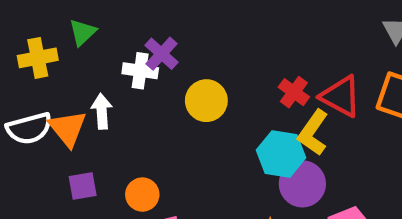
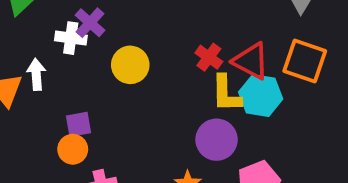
yellow L-shape: (313, 133) -> (226, 94), turned -36
cyan hexagon: (281, 154) -> (261, 96), moved
purple square: (83, 186) -> (78, 124), moved

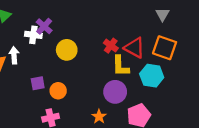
cyan hexagon: (261, 96) -> (152, 76), moved
orange circle: (73, 149) -> (58, 91), moved

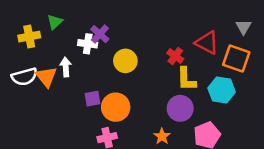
gray triangle: (162, 14) -> (243, 27), moved
red triangle: (134, 48) -> (207, 43), moved
orange circle: (58, 91) -> (116, 107), size x1.5

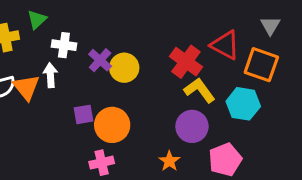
purple cross: (100, 34) -> (100, 60), moved
white cross: (88, 44) -> (64, 45), moved
red cross: (175, 56) -> (186, 62), size x1.5
yellow L-shape: (186, 79) -> (200, 90), turned 145

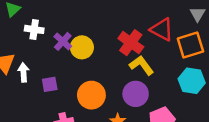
orange square: (261, 65) -> (190, 45), turned -36
white arrow: (50, 75) -> (23, 72), moved
cyan hexagon: (243, 104) -> (192, 81), moved
orange circle: (112, 125) -> (91, 95), moved

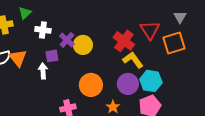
red triangle: (162, 29) -> (150, 30), turned 30
white arrow: (23, 72) -> (43, 71), moved
cyan hexagon: (192, 81) -> (151, 81), moved
purple square: (50, 84) -> (52, 56), moved

